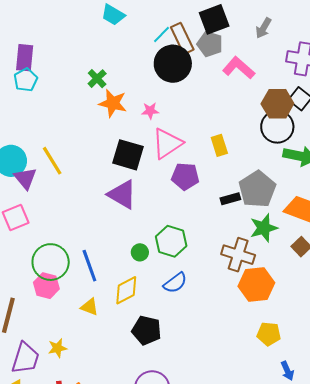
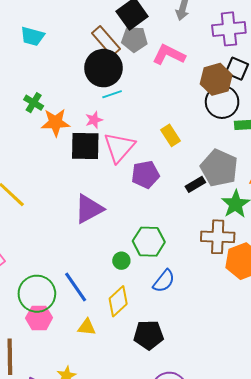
cyan line: (161, 34) -> (112, 94), moved, turned 42
black square: (128, 155) -> (85, 146), moved
purple triangle: (122, 194) -> (89, 209), turned -44

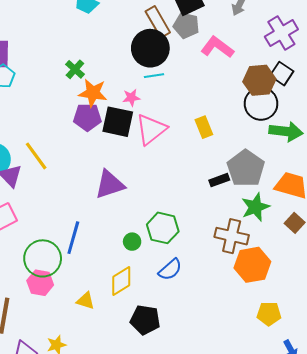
purple cross: (229, 29) -> (281, 33), turned -36
purple pentagon: (145, 175) -> (87, 117), moved
blue line: (76, 287) -> (73, 238), moved, turned 40

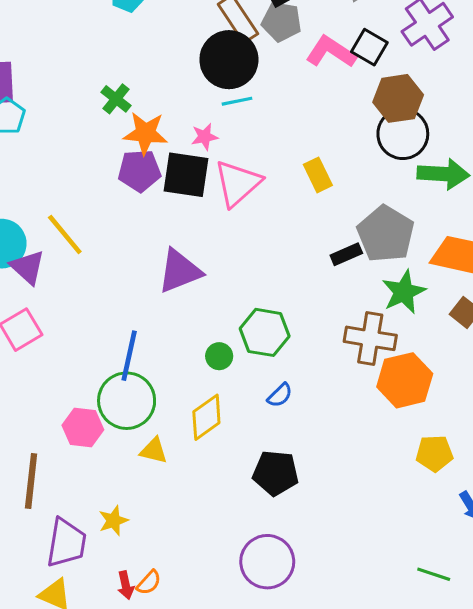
black square: (282, 74) -> (369, 47), moved
green circle: (43, 258) -> (127, 401), moved
blue semicircle: (170, 270) -> (280, 395), size x0.7
black pentagon: (145, 320) -> (276, 473), moved

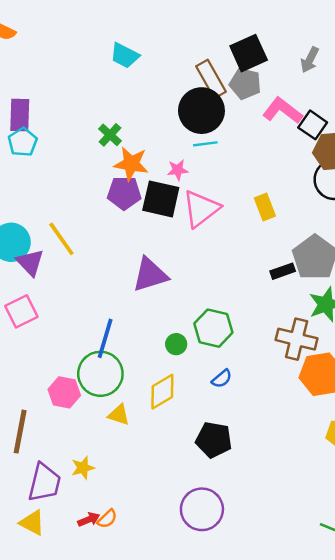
black square: (369, 47) -> (313, 125), moved
red arrow: (126, 585) -> (89, 519), turned -105

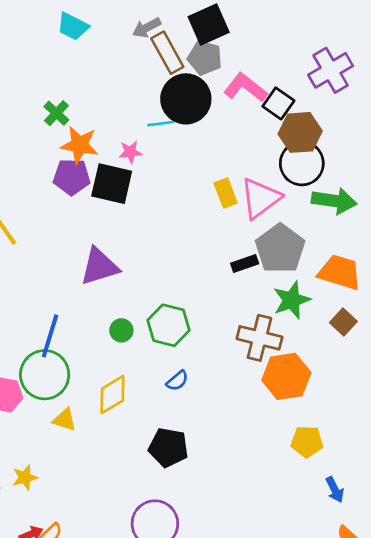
gray arrow: (310, 60) -> (147, 28), moved, turned 35
black circle: (201, 111) -> (186, 99), moved
pink triangle: (201, 209) -> (260, 198), moved
green circle: (176, 344) -> (121, 330), moved

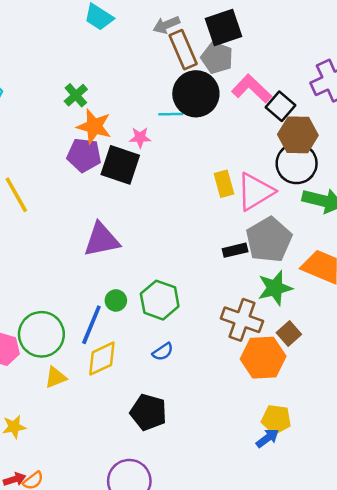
brown square: (343, 322) -> (289, 334), moved
blue line: (50, 336) -> (91, 325), moved
yellow triangle: (65, 420) -> (56, 377), turned -45
blue arrow: (335, 490) -> (267, 438), moved, turned -105

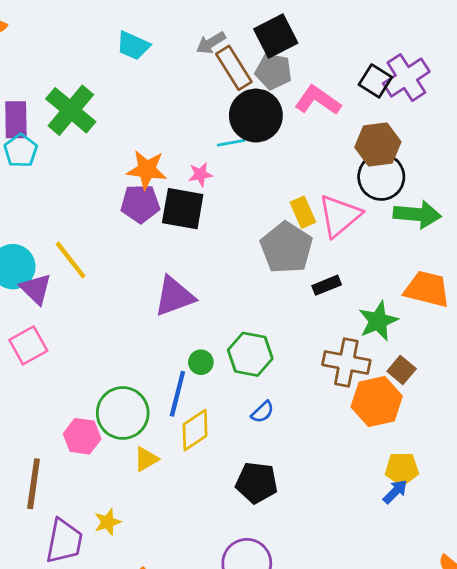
green cross: (76, 95) -> (71, 110), moved, size x1.8
black square: (280, 106) -> (375, 81), moved
gray pentagon: (269, 240) -> (286, 248), moved

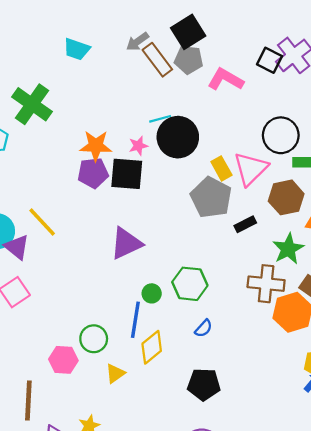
black circle: (256, 116) -> (178, 137), moved
brown hexagon: (378, 144) -> (286, 197), moved
green circle: (123, 413) -> (94, 339), size x0.7

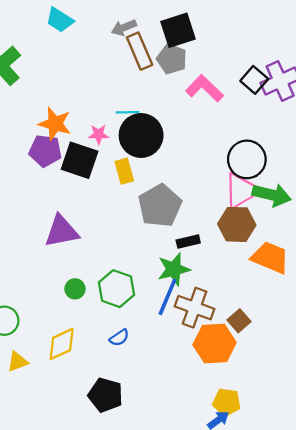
yellow rectangle: (221, 168) -> (124, 171), moved
pink triangle: (251, 169) -> (241, 191), moved
green star: (288, 249) -> (174, 269), moved
blue line: (135, 320) -> (168, 297), moved

